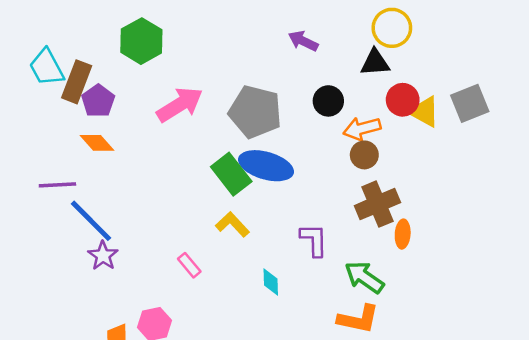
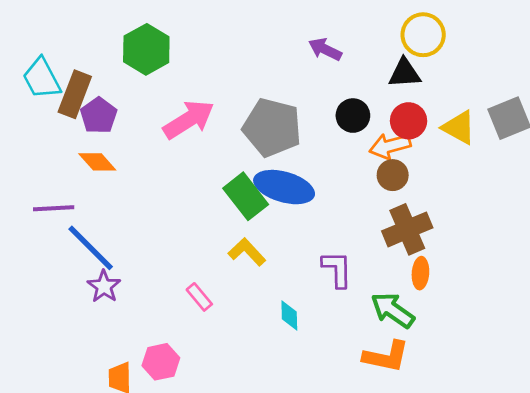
red circle: (403, 100) -> (409, 121), moved
orange ellipse: (403, 234) -> (420, 273), moved

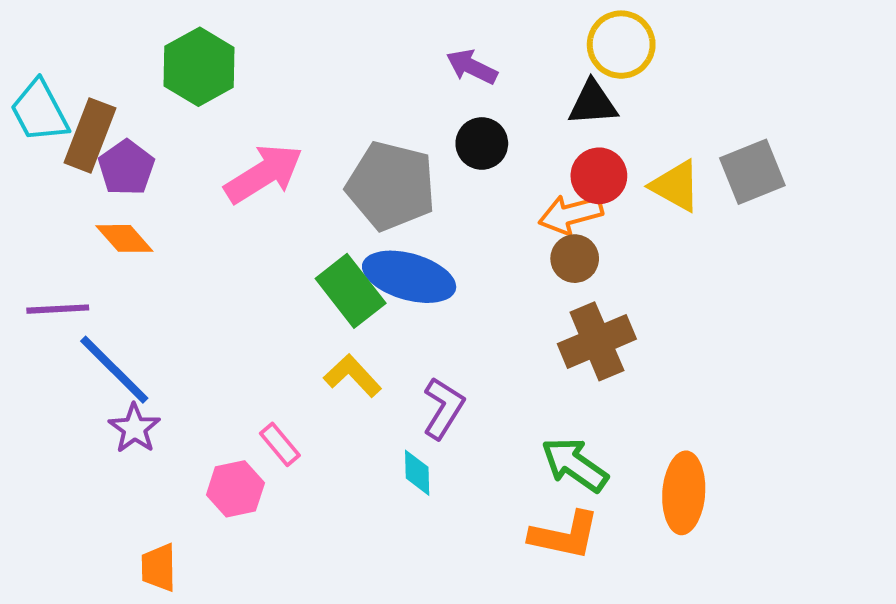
black circle: (353, 116) -> (482, 143), moved
purple L-shape: (337, 269) -> (443, 408), moved, turned 33
orange ellipse: (420, 273) -> (684, 493), moved, size x1.6
pink hexagon: (161, 362) -> (235, 489), moved

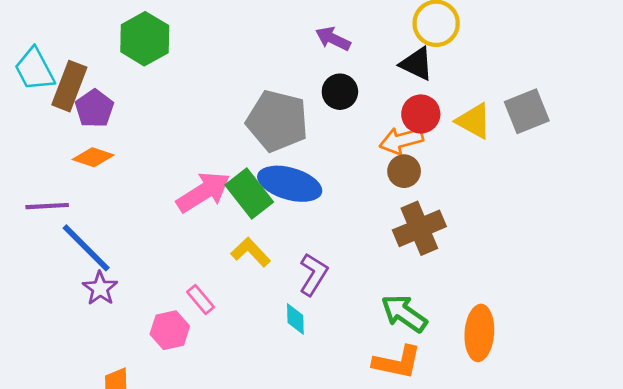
black triangle: (593, 103) -> (417, 64), turned 30
pink arrow: (264, 174) -> (203, 192), moved
orange diamond: (124, 238) -> (93, 157), turned -30

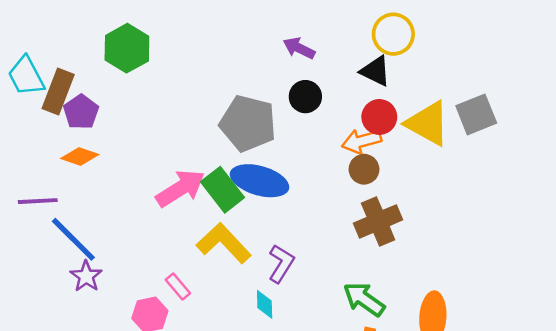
yellow triangle: (474, 121) -> (428, 123), size x1.4
yellow L-shape: (251, 252) -> (224, 243), size x1.5

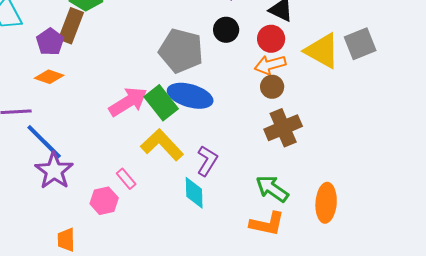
brown rectangle: (58, 91) -> (71, 26), moved
red circle: (379, 117) -> (271, 39), moved
purple star: (86, 276) -> (54, 171), size x1.5
cyan diamond: (265, 304) -> (194, 193), size x1.4

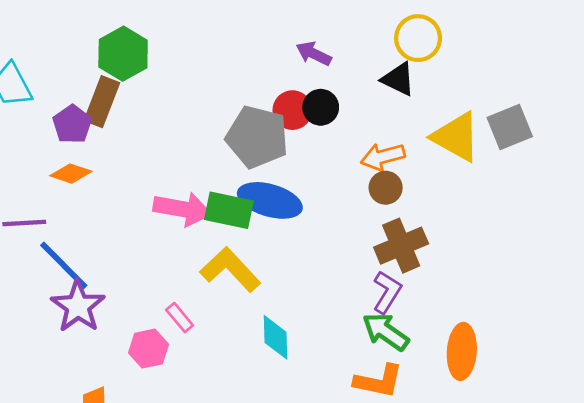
red circle: (271, 39) -> (292, 110), moved
pink arrow: (128, 102) -> (182, 209), turned 42
green rectangle: (161, 103) -> (229, 210), turned -40
purple L-shape: (207, 161) -> (387, 292), moved

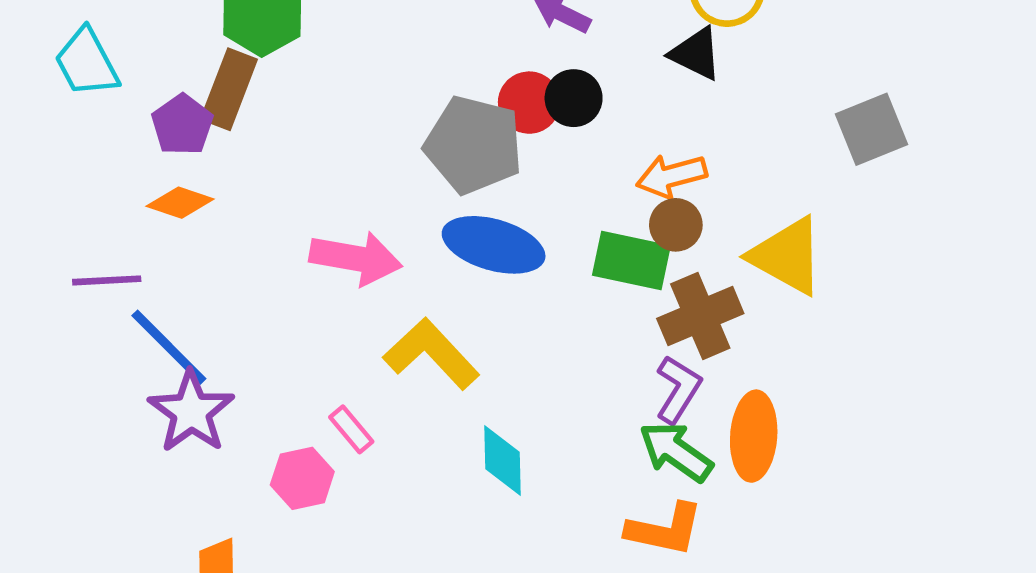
yellow triangle: (456, 137) -> (787, 256), moved
green rectangle: (229, 210) -> (631, 260), moved
orange ellipse: (462, 351) -> (754, 436), moved

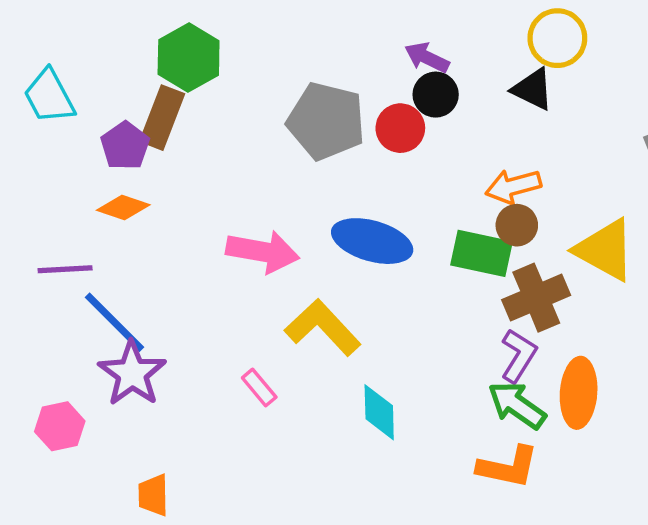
black circle: (574, 98) -> (436, 95), moved
gray pentagon: (474, 145) -> (326, 121), moved
pink hexagon: (302, 478) -> (60, 426), moved

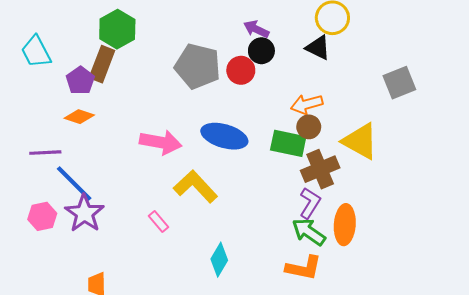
cyan diamond: (379, 412) -> (219, 260), moved, turned 32
pink hexagon: (60, 426) -> (42, 216), moved

